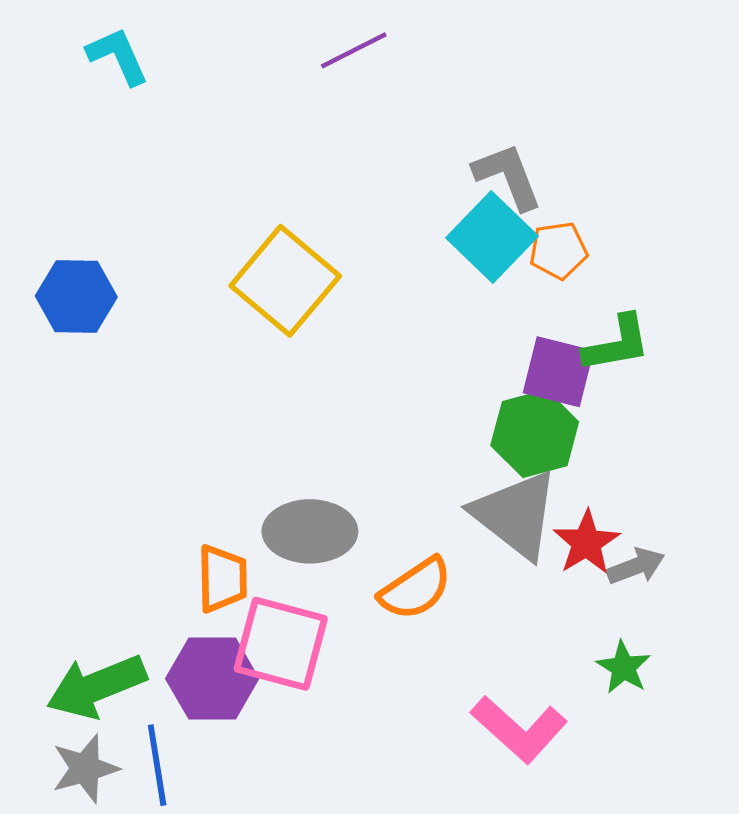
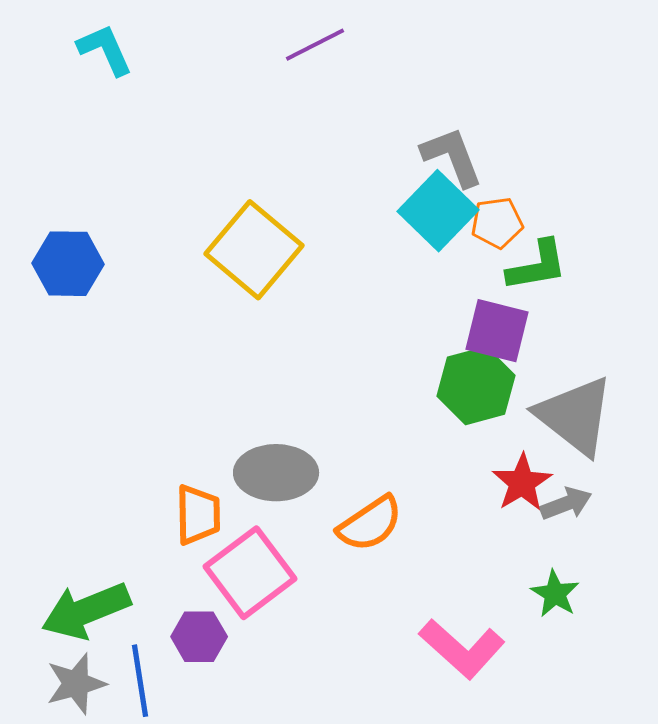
green L-shape: (617, 344) -> (537, 266), moved
gray triangle: (516, 515) -> (575, 416), moved
pink square: (281, 644) -> (250, 573), turned 38
purple hexagon: (212, 679) -> (199, 637), moved, size x0.7

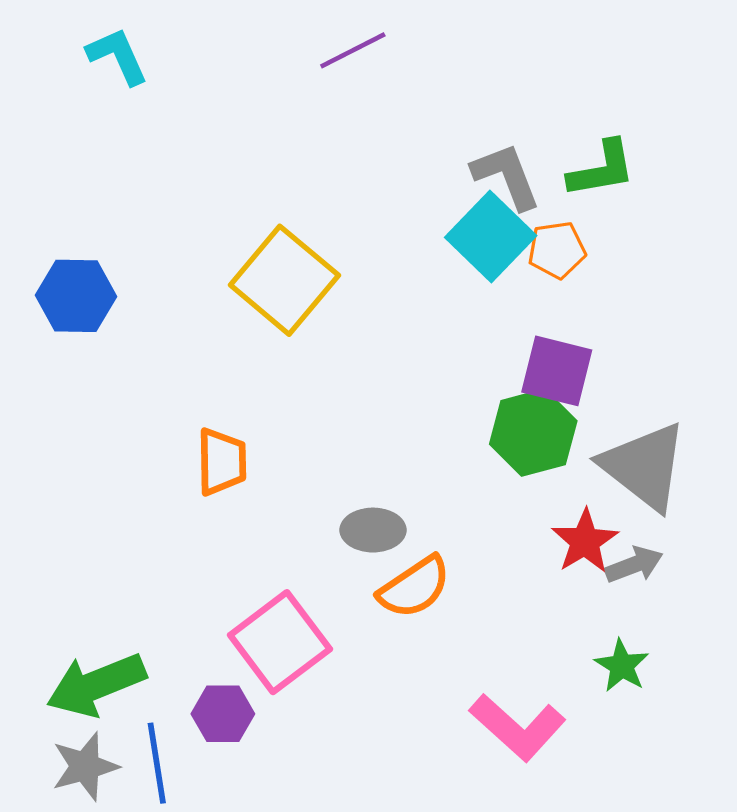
green L-shape: (537, 266) -> (602, 169), moved
gray ellipse: (276, 473) -> (373, 530), moved, size x0.7
orange trapezoid: (198, 515) -> (222, 462), moved

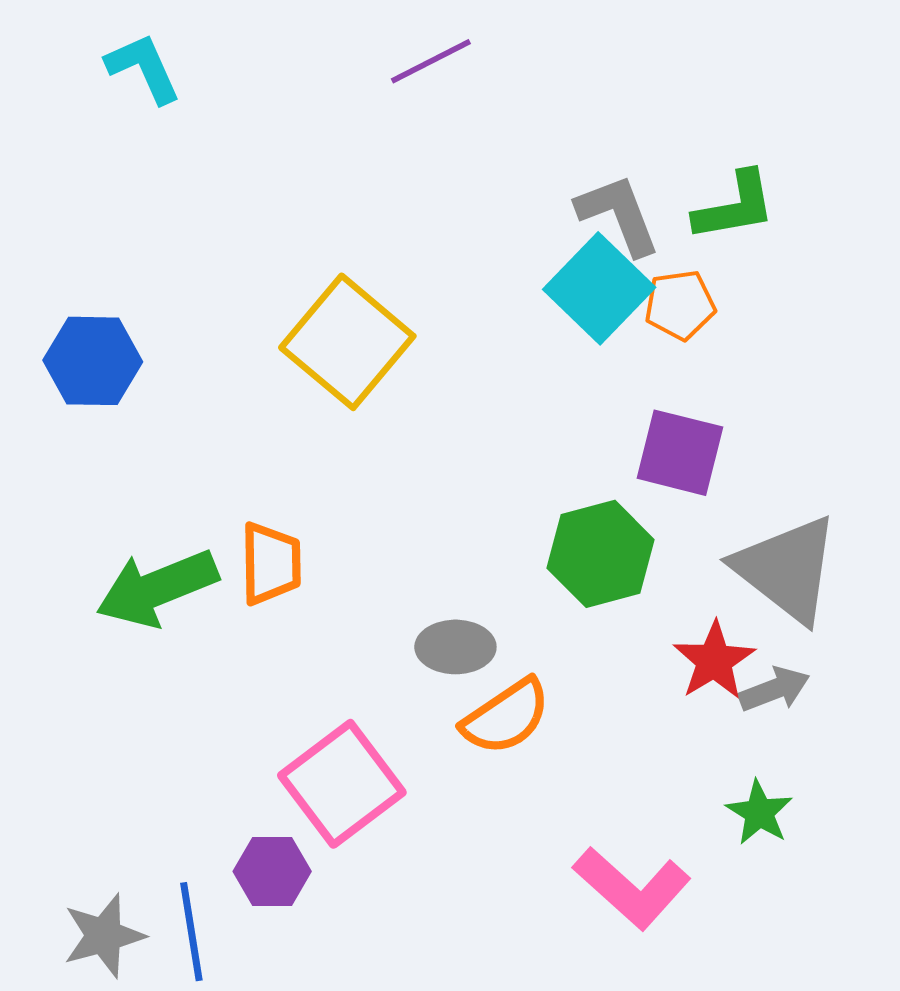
green hexagon: (533, 433) -> (601, 554), moved
green arrow: (96, 685) -> (157, 588), moved

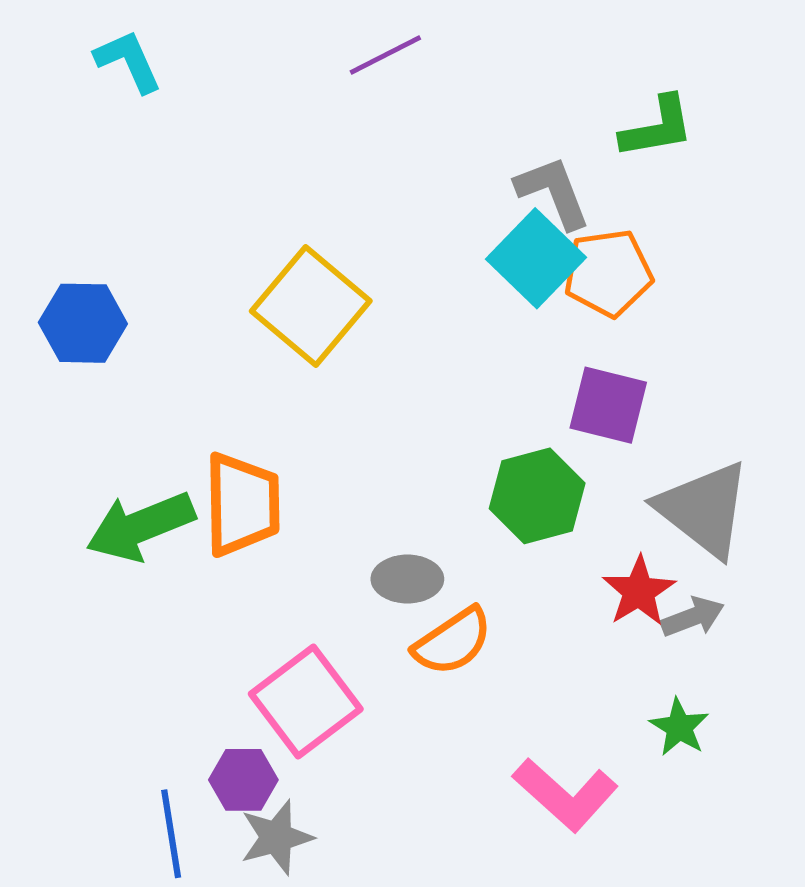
green L-shape: (735, 206) -> (657, 127), moved
orange pentagon: (680, 305) -> (608, 273), size x1.4
orange trapezoid: (271, 564) -> (242, 504), size x1.4
gray star: (104, 936) -> (276, 837), moved

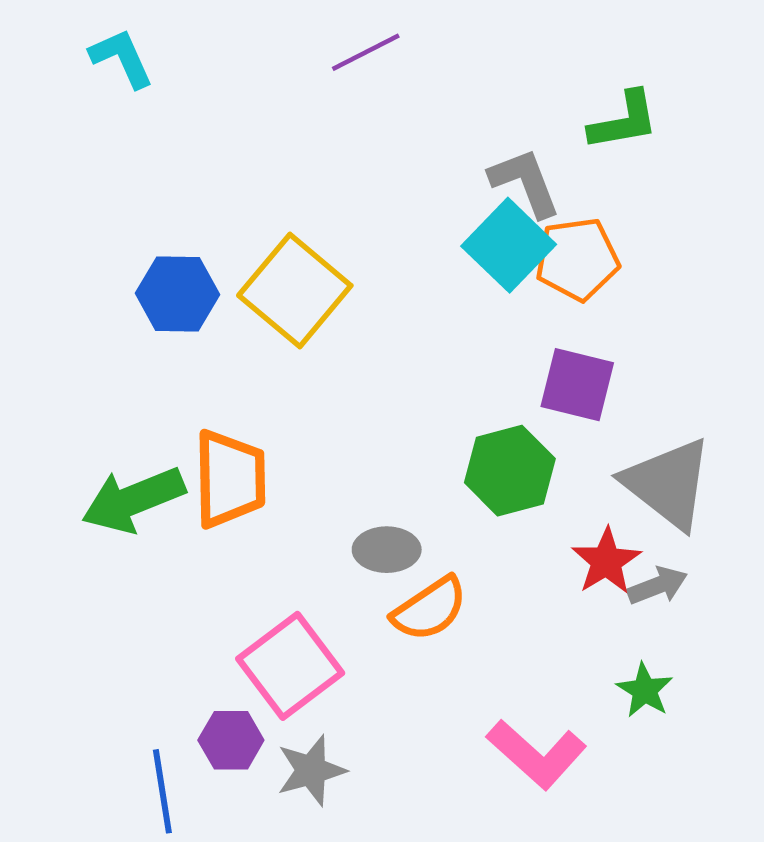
blue hexagon: (83, 323) -> (177, 294), moved
gray star: (276, 837) -> (311, 770), moved

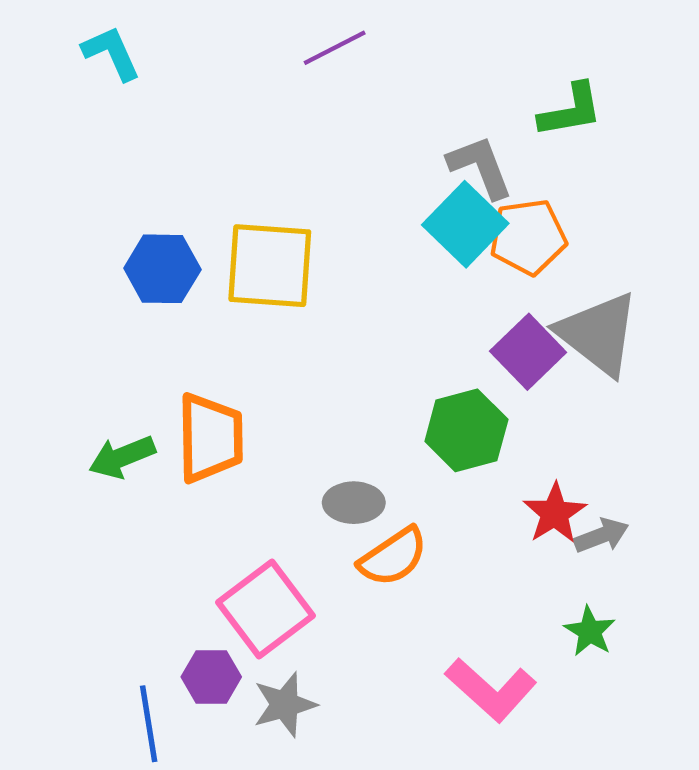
yellow square: (295, 290) -> (270, 266), turned -36
purple square: (577, 385) -> (528, 352), turned 32
gray triangle: (668, 483) -> (598, 334), moved
green arrow: (133, 500) -> (122, 457), size x0.7

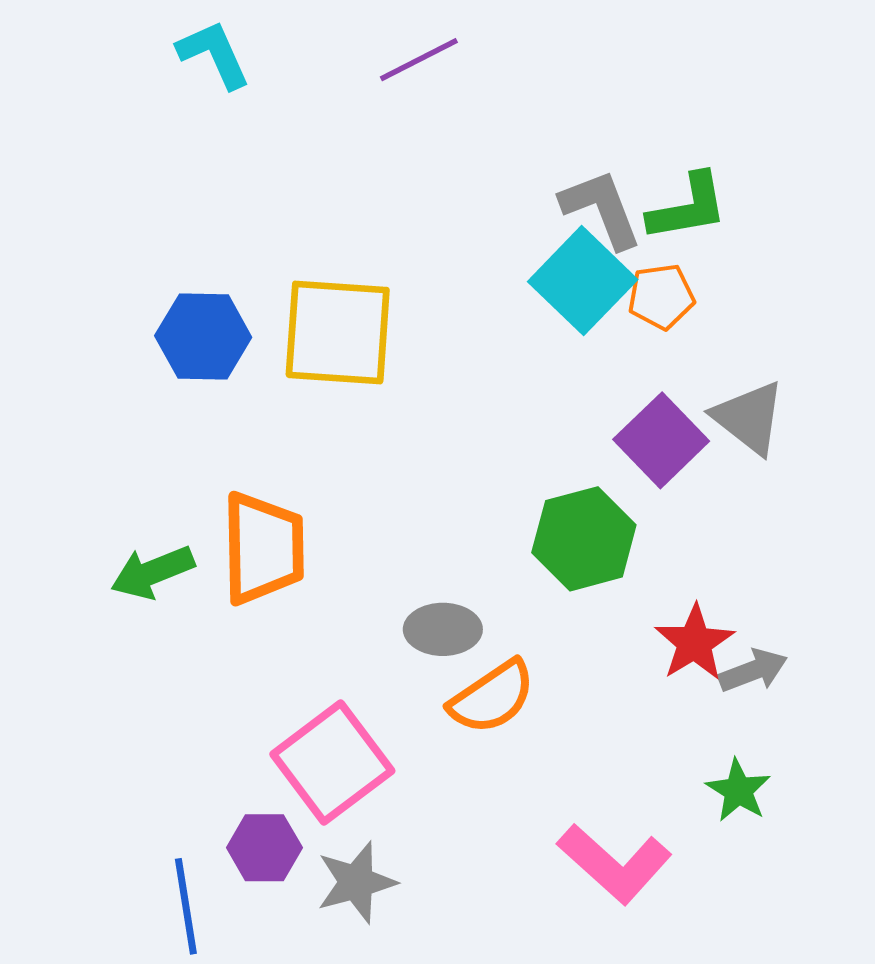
cyan L-shape: (111, 53) -> (214, 54), moved
green L-shape: (571, 110) -> (688, 207), moved
orange pentagon: (528, 237) -> (661, 297), size x0.7
gray triangle: (598, 334) -> (749, 418), size x0.7

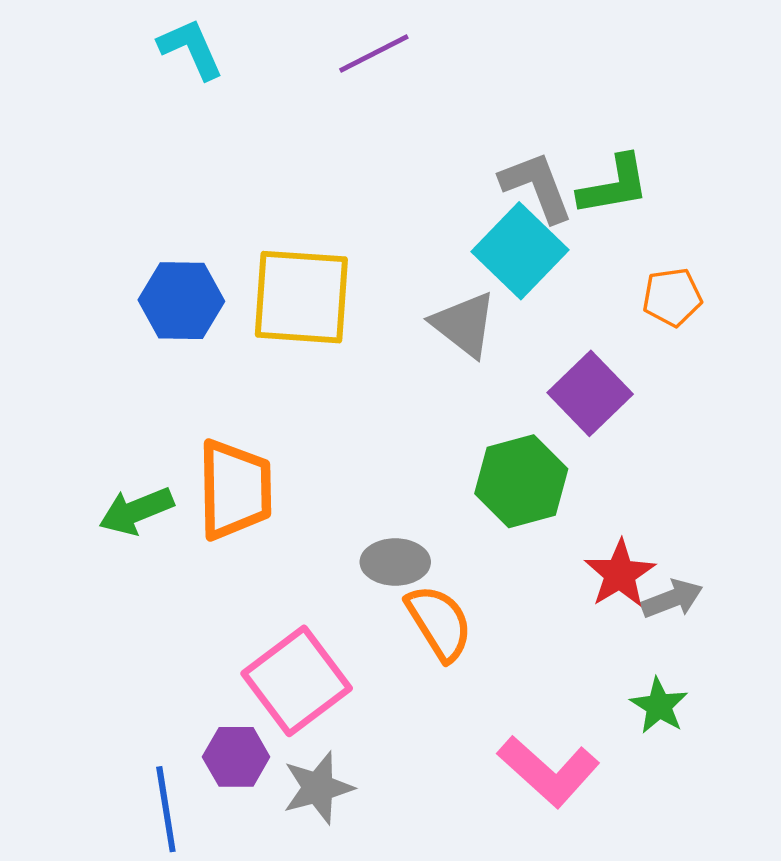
orange pentagon: (661, 297) -> (672, 297), moved
gray triangle: (749, 418) -> (464, 324), moved
orange semicircle: (492, 697) -> (439, 623), turned -88

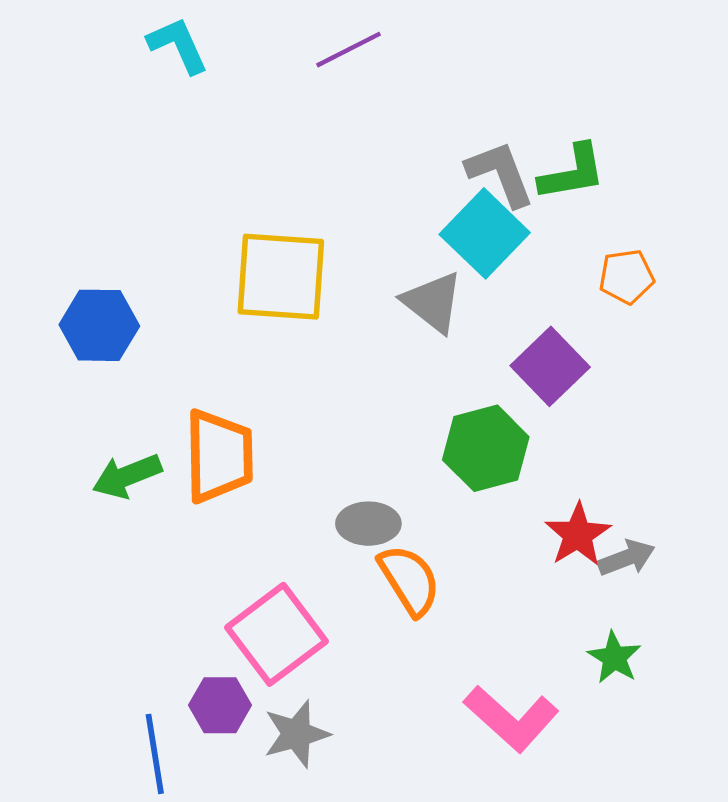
blue hexagon: (181, 301) -> (99, 325), moved

